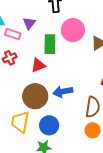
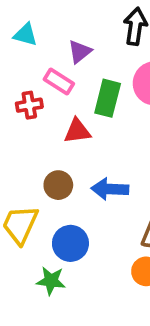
pink rectangle: (13, 34) -> (59, 82), moved
brown circle: (35, 96) -> (58, 185), size x0.6

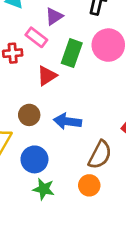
red triangle: (77, 131) -> (47, 76), turned -30
green star: (51, 281) -> (44, 189), moved

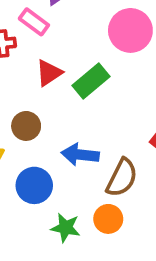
green rectangle: (72, 53) -> (91, 81), moved, turned 32
blue arrow: (68, 121) -> (80, 155), moved
green star: (44, 189) -> (66, 228), moved

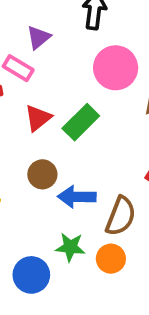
brown circle: (26, 126) -> (42, 174), moved
blue circle: (34, 185) -> (31, 275), moved
green star: (66, 228) -> (70, 247), moved

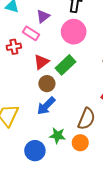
pink circle: (116, 68) -> (74, 32), moved
brown circle: (42, 174) -> (47, 84), moved
blue arrow: (77, 197) -> (46, 106), moved, turned -48

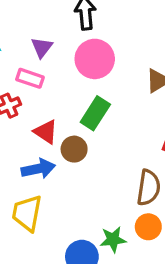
red triangle: (41, 62) -> (46, 132), moved, turned -35
blue arrow: (46, 106) -> (38, 169), moved, turned -132
green star: (57, 136) -> (113, 239), moved

